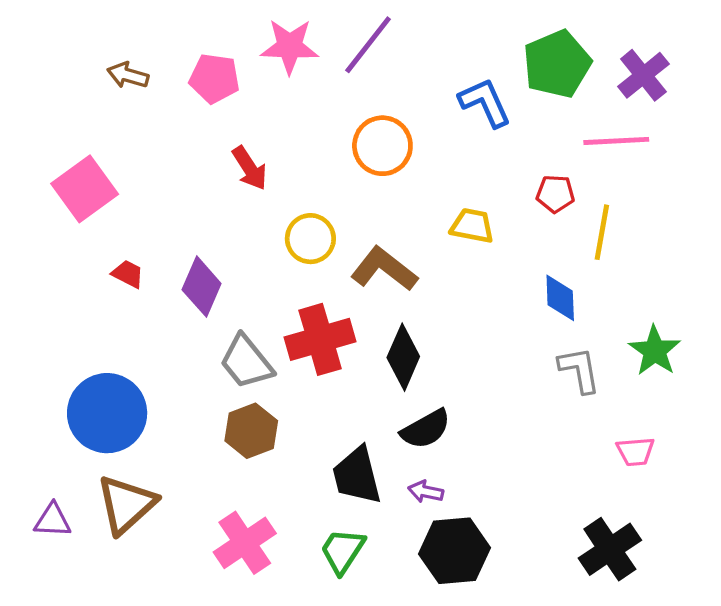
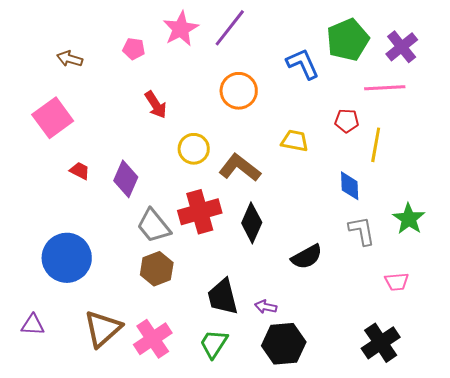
pink star: (290, 46) -> (181, 29), turned -30
brown arrow: (128, 75) -> (70, 59), moved
pink pentagon: (214, 78) -> (134, 49), size x0.7
black semicircle: (426, 429) -> (307, 257), moved
brown triangle: (126, 504) -> (103, 329), moved

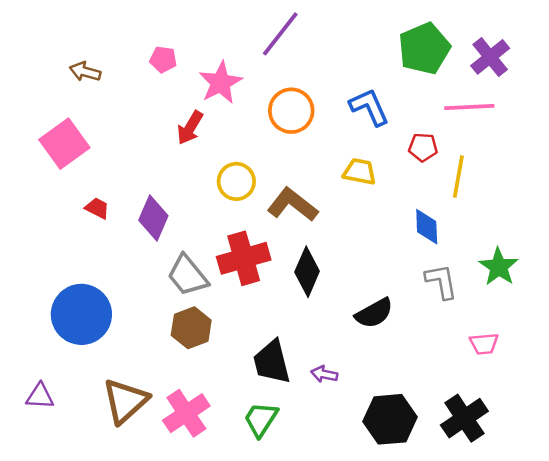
pink star: (181, 29) -> (220, 83), moved
blue L-shape: (303, 64) -> (369, 107), moved
red arrow: (156, 105) -> (190, 128), turned 64
black hexagon: (284, 344) -> (390, 419), moved

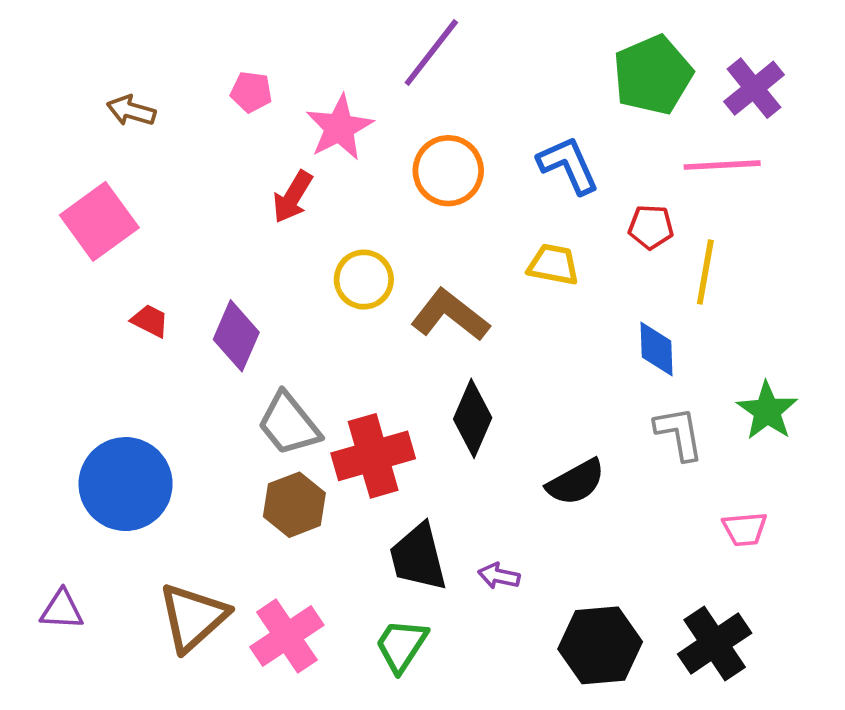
red cross: (244, 258) -> (373, 456), moved

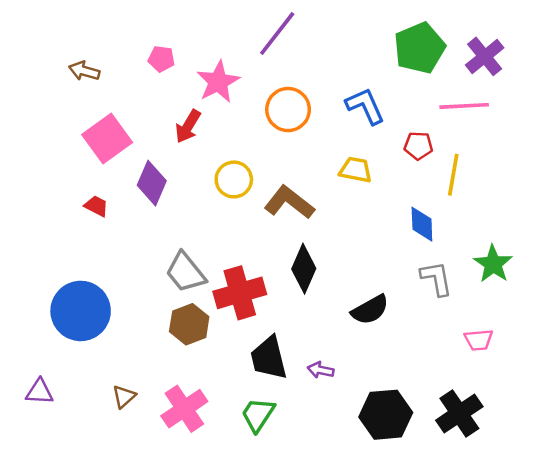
pink square: (99, 221) -> (107, 138), moved
purple diamond: (236, 336) -> (152, 183), moved
brown triangle: (193, 617) -> (124, 397), size x0.5

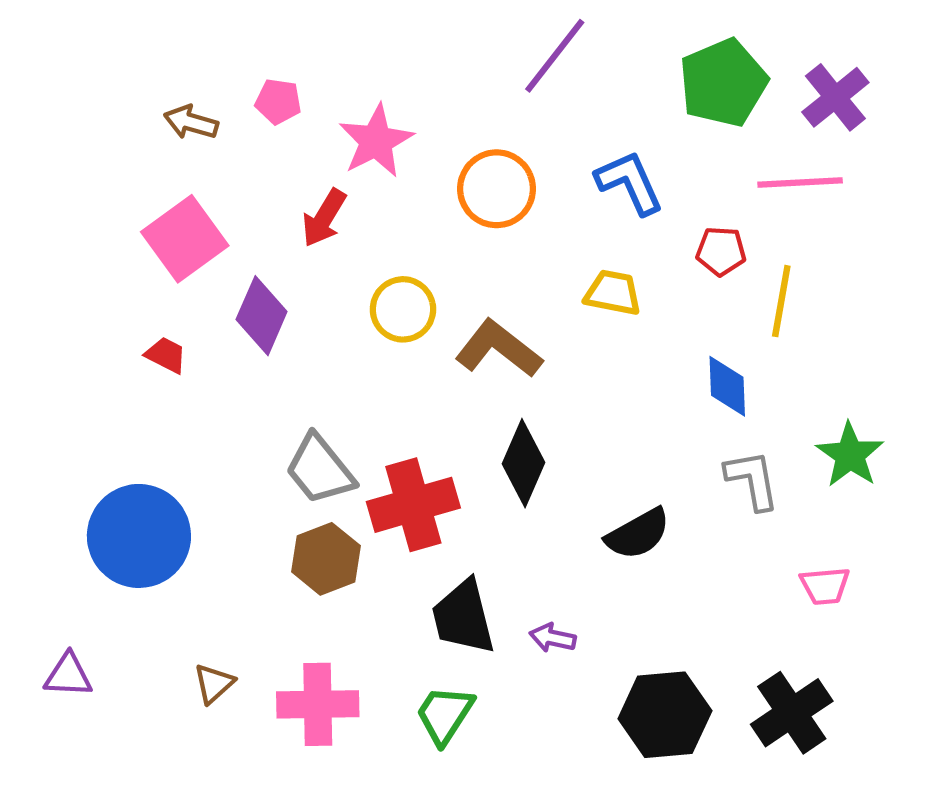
purple line: (277, 34) -> (555, 56), moved
brown arrow: (84, 71) -> (191, 122), moved
pink cross: (184, 409) -> (318, 704), turned 33

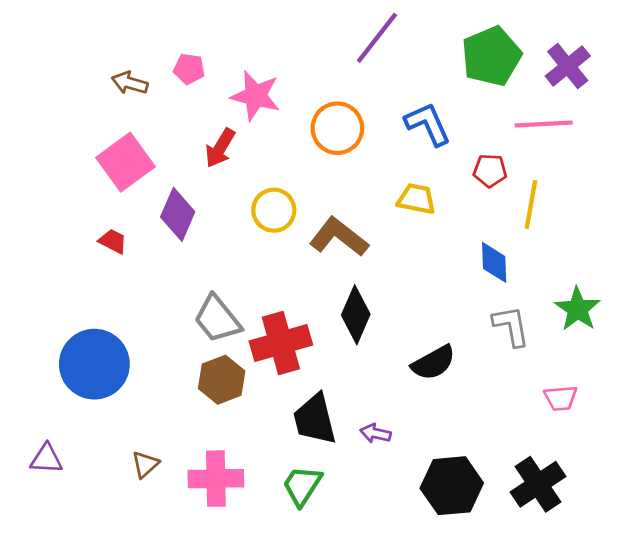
pink star: (376, 141) -> (255, 96), turned -30

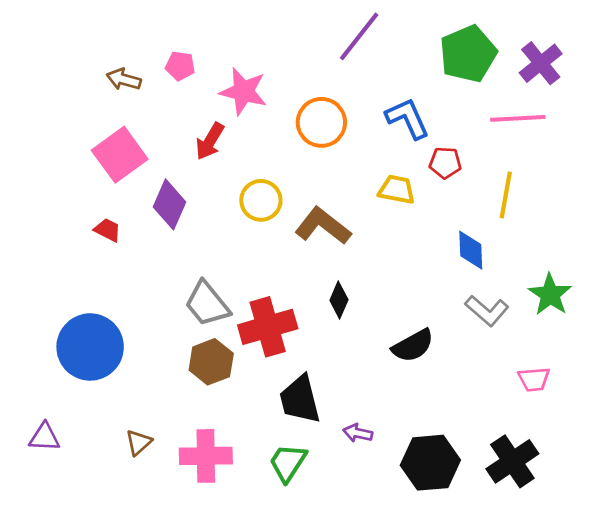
red pentagon: (490, 171) -> (445, 163), moved
black diamond: (356, 315) -> (339, 300), size x0.7
gray L-shape: (511, 326) -> (487, 311), turned 141
purple arrow: (376, 433) -> (358, 433), moved

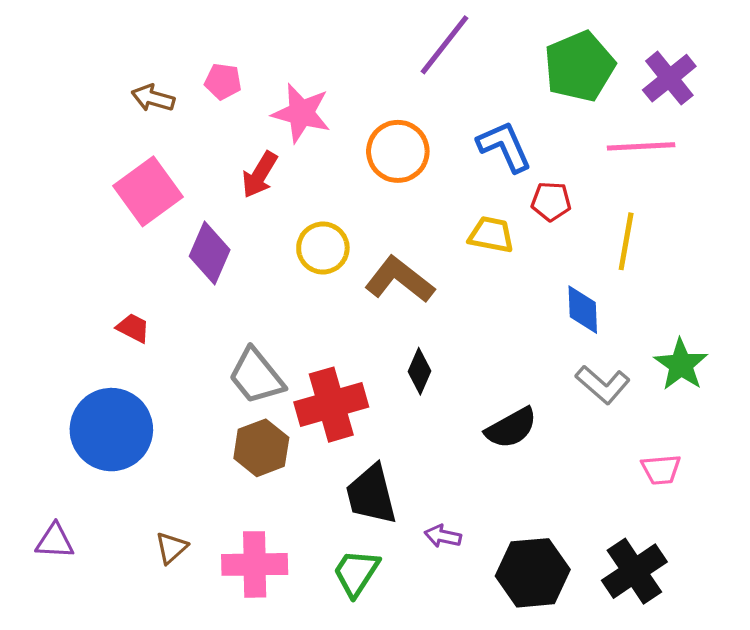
red trapezoid: (108, 230) -> (133, 328), moved

